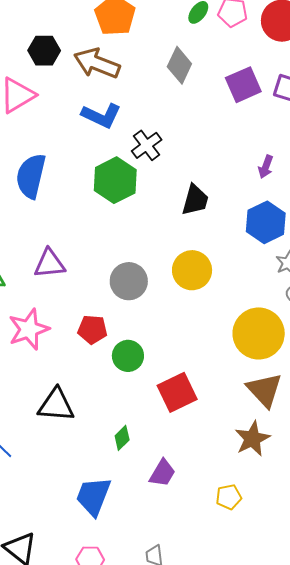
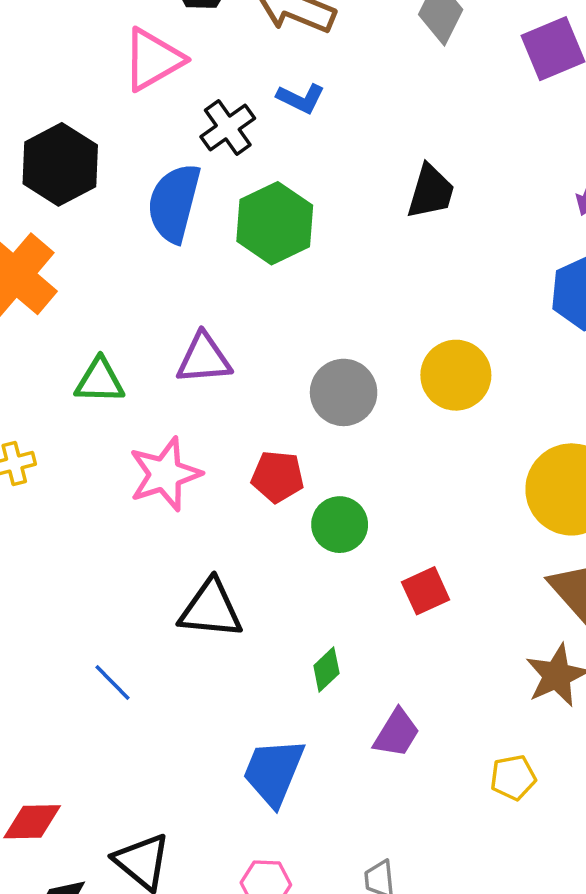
blue L-shape: (101, 116) -> (301, 98), size x0.7
black cross: (147, 145) -> (228, 127), moved
green hexagon: (115, 180) -> (275, 223), moved
black trapezoid: (195, 200) -> (431, 192), moved
red square: (177, 392) -> (426, 591), size x0.7

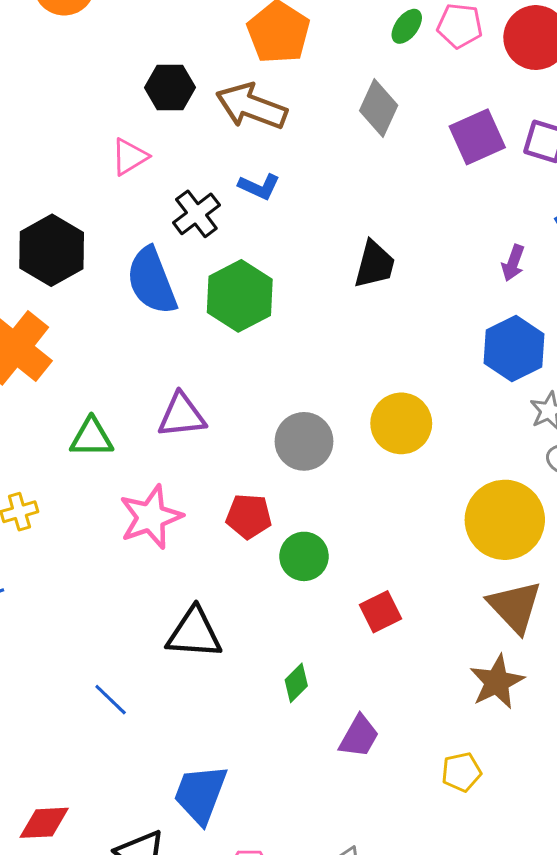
pink triangle: (153, 59) -> (130, 157), size x0.7
blue semicircle: (174, 203) -> (152, 281), turned -34
blue trapezoid: (274, 772) -> (200, 794), moved

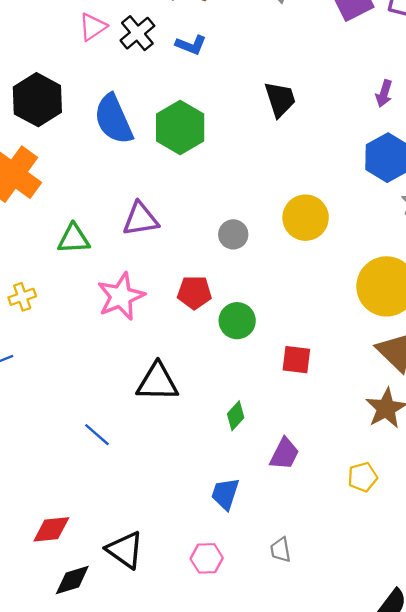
black cross: (196, 214) -> (137, 33), moved
black trapezoid: (375, 264) -> (280, 99), turned -30
gray circle: (304, 441) -> (233, 234), size x0.7
red square: (380, 612) -> (296, 360), turned 36
blue trapezoid: (200, 794) -> (225, 494), moved, size x0.7

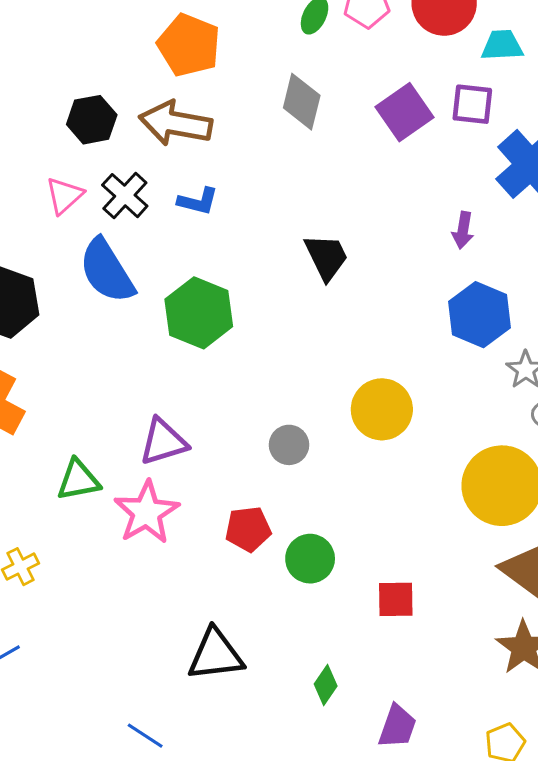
blue semicircle: (113, 119) -> (107, 271), moved
pink star: (121, 296) -> (147, 512), moved

